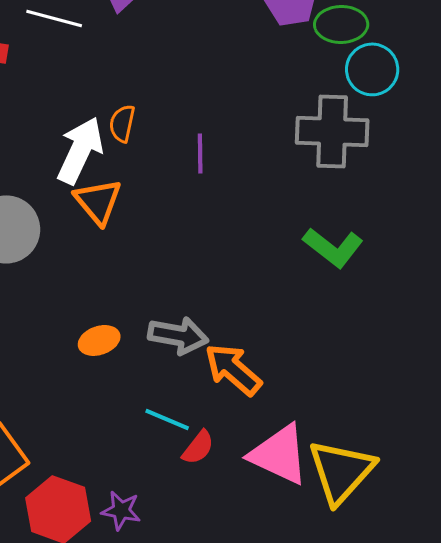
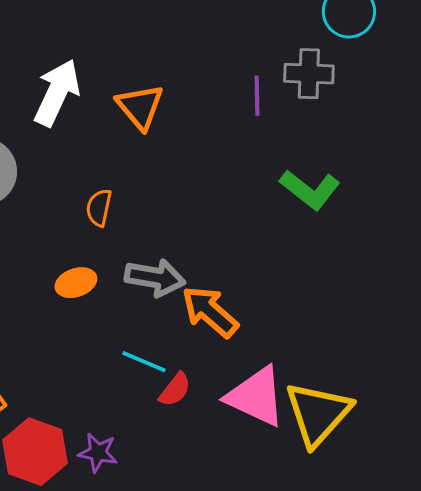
orange semicircle: (122, 123) -> (99, 208), moved
gray cross: (332, 131) -> (309, 74), size x0.7
purple line: (200, 153) -> (257, 96), moved
orange triangle: (98, 201) -> (140, 107), moved

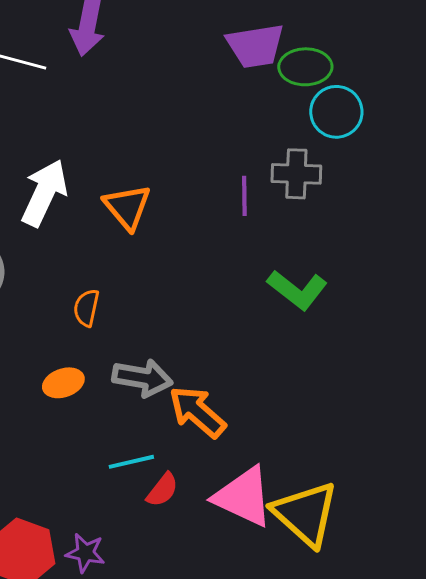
cyan line: (144, 362) -> (131, 462), turned -36
yellow triangle: (318, 414) -> (305, 514), turned -30

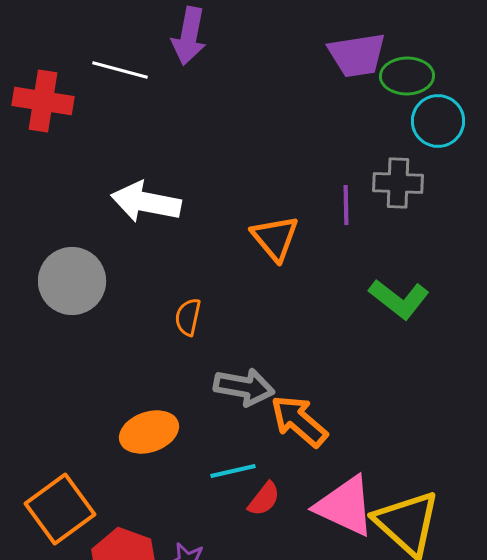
white arrow: (44, 193) -> (146, 202), turned -104
orange triangle: (127, 207) -> (275, 238), moved
orange ellipse: (63, 383) -> (149, 432), moved, size x1.4

